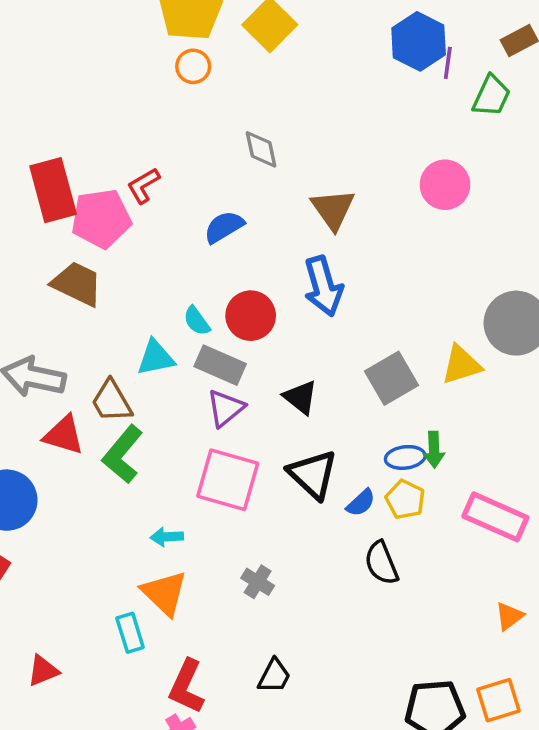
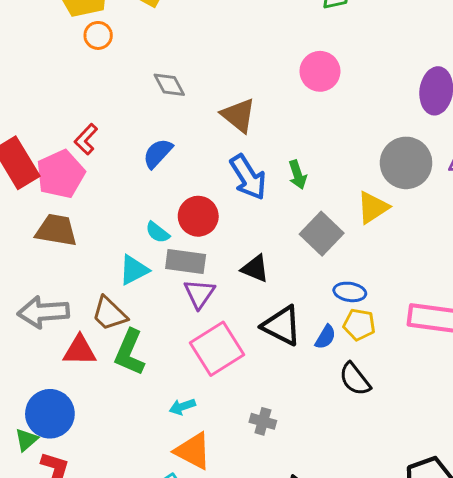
green arrow: (434, 450) -> (298, 175), moved
blue ellipse: (405, 457) -> (350, 292), turned 32
pink square: (228, 480) -> (217, 349), turned -32

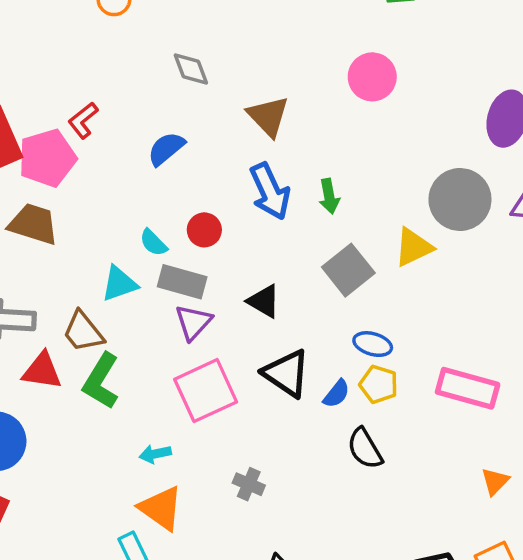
red circle: (198, 216) -> (204, 230), size x0.7

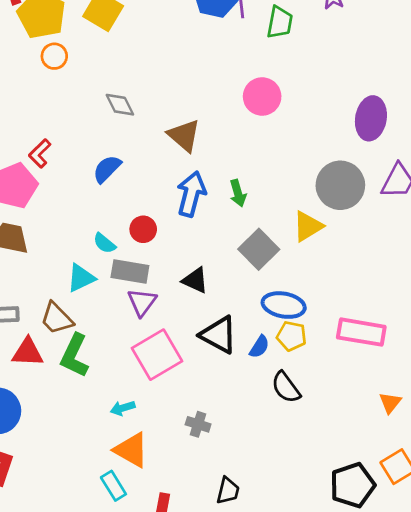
blue arrow: (270, 191) -> (191, 194), turned -135
blue ellipse: (373, 344) -> (284, 305), size x1.4

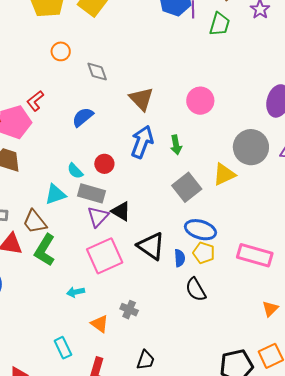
orange circle: (54, 56) -> (61, 51), moved
pink circle: (262, 96) -> (200, 101), moved
black triangle: (195, 280) -> (121, 211), moved
blue semicircle: (259, 347) -> (180, 258), turned -42
orange triangle: (131, 450) -> (100, 324), moved, size x0.7

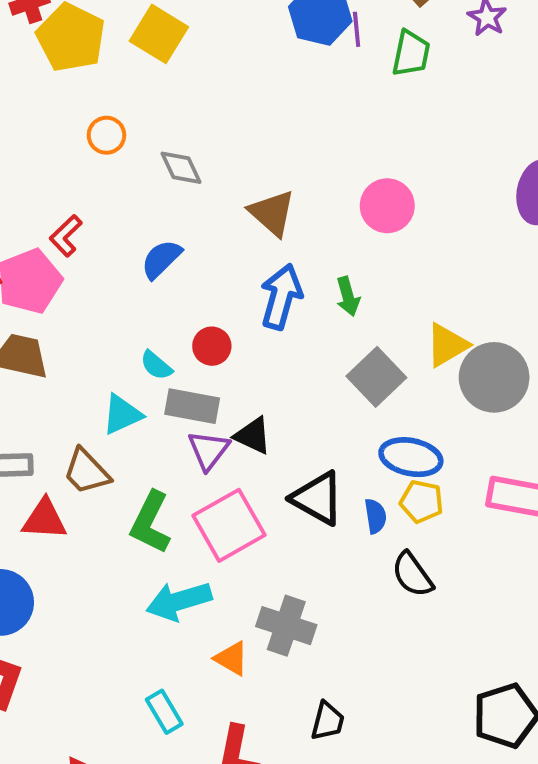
gray circle: (251, 147) -> (494, 377), moved
green L-shape: (45, 250) -> (150, 522), moved
cyan arrow: (76, 292) -> (179, 601), size x1.8
gray cross: (129, 310) -> (286, 626), size x1.6

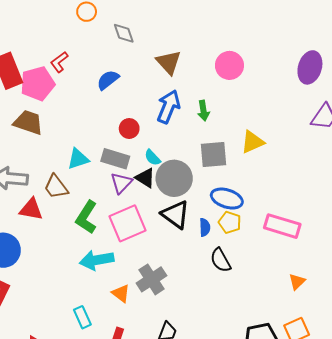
cyan semicircle: (156, 365) -> (152, 158), moved
gray square: (376, 377) -> (214, 154), turned 32
gray circle: (494, 377) -> (174, 178), moved
gray cross: (286, 626) -> (151, 279), turned 32

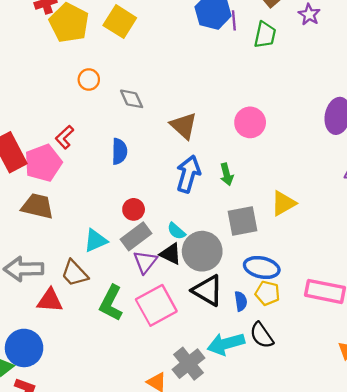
blue semicircle: (108, 80) -> (119, 151), turned 135
red circle: (129, 129) -> (134, 209), moved
gray rectangle: (115, 159) -> (136, 236), turned -48
cyan arrow: (97, 260) -> (226, 344), moved

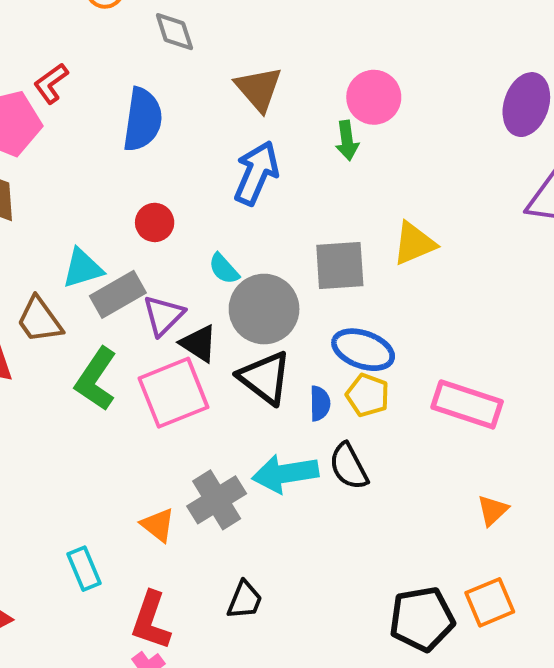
blue semicircle: (119, 151) -> (143, 120), size x1.4
green arrow: (227, 174) -> (347, 140), moved
gray rectangle: (136, 236) -> (118, 294), moved
black triangle: (171, 254) -> (199, 343), moved

